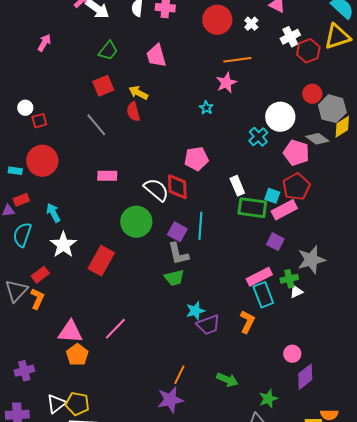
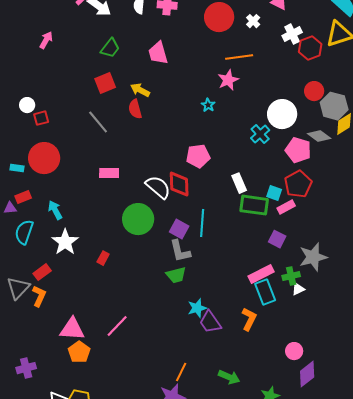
pink rectangle: (284, 210) -> (286, 207), size x0.7
red rectangle: (101, 261) -> (103, 258), size x0.5
purple trapezoid: (208, 325) -> (210, 322), turned 75

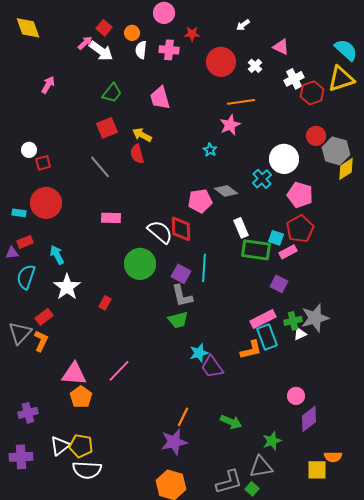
gray diamond: (319, 136) -> (226, 191), moved
gray star: (313, 257) -> (315, 318), moved
orange L-shape: (249, 319) -> (251, 350), moved, turned 50

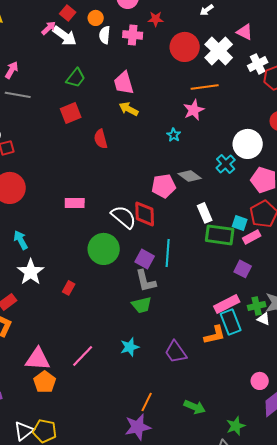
white cross: (255, 66) -> (219, 51), size x2.0
yellow arrow: (142, 135) -> (129, 109), moved
gray line: (100, 167) -> (18, 95), moved, turned -40
white triangle: (300, 334) -> (264, 319), turned 48
cyan star: (199, 353) -> (130, 347), moved

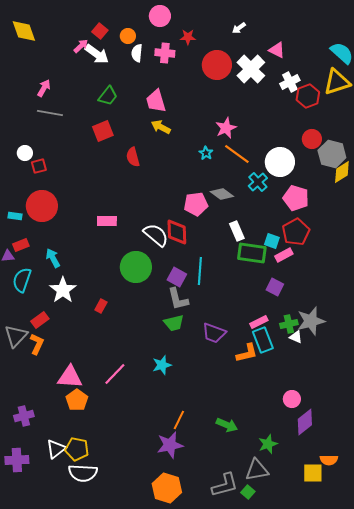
orange line: (205, 87) -> (237, 154), moved, turned 44
pink rectangle: (227, 304) -> (259, 322), size x0.7
purple trapezoid: (176, 352) -> (214, 333), moved, turned -35

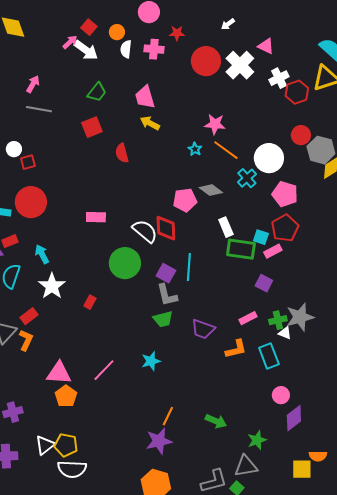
pink star: (226, 128) -> (215, 124), turned 30
cyan rectangle: (263, 340) -> (269, 356), moved

